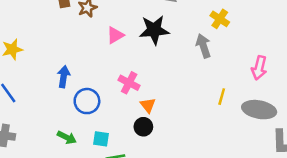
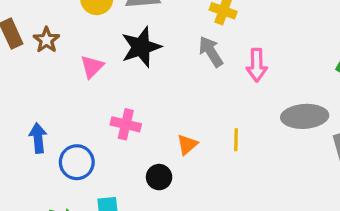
pink arrow: (259, 68) -> (257, 65), moved
yellow line: (222, 97) -> (236, 140), moved
orange triangle: (148, 105) -> (187, 145), moved, turned 42

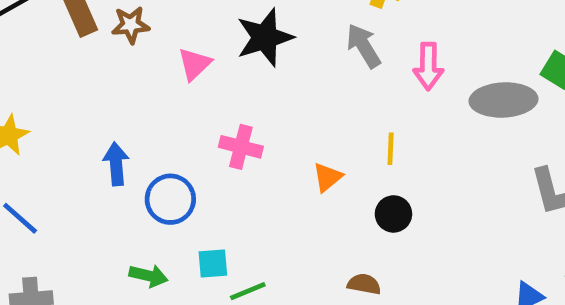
brown star: (46, 40) -> (131, 25), turned 30
gray ellipse: (305, 116) -> (503, 100), moved
yellow line: (236, 140) -> (391, 149), moved
black circle: (159, 177) -> (393, 214), moved

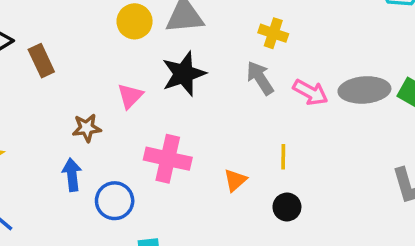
brown star: (131, 25) -> (87, 128), moved
pink arrow: (428, 66) -> (310, 92), turned -60
gray ellipse: (503, 100) -> (364, 90), moved
pink cross: (241, 147) -> (168, 159), size x1.4

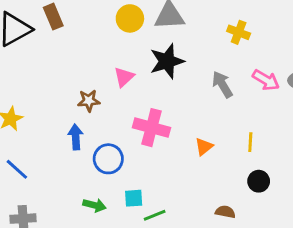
brown rectangle: (41, 61) -> (53, 17), moved
gray arrow: (260, 78) -> (222, 84), moved
yellow line: (283, 157) -> (250, 142), moved
black circle: (287, 207) -> (259, 181), moved

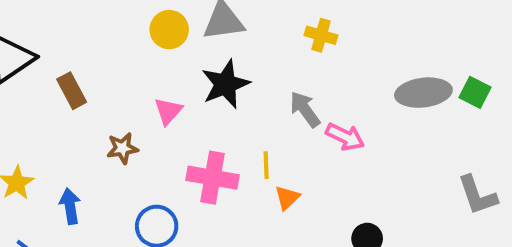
brown rectangle: (53, 17) -> (72, 91), moved
pink arrow: (266, 80) -> (345, 137), moved
blue arrow: (76, 137) -> (70, 206), moved
yellow line: (250, 142) -> (266, 165), moved

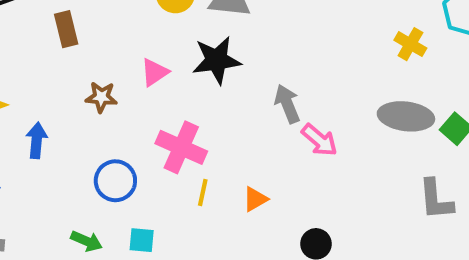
yellow cross: (321, 35) -> (410, 44), moved
yellow line: (266, 165) -> (203, 193), moved
gray L-shape: (477, 195) -> (436, 200), moved
orange triangle: (287, 198) -> (255, 199), moved

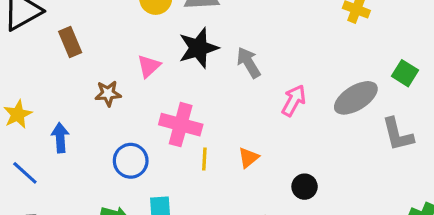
gray arrow: (287, 104) -> (249, 63), moved
gray ellipse: (406, 116) -> (356, 98), moved, turned -30
pink arrow: (319, 140) -> (294, 100), turned -92

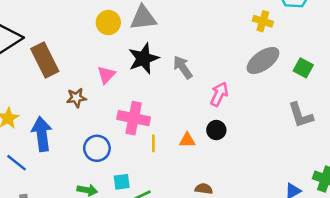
brown rectangle: (70, 42) -> (45, 60), size x1.5
gray ellipse: (356, 98) -> (263, 60), moved
blue arrow: (60, 138) -> (42, 134), size x1.5
orange triangle: (248, 158) -> (187, 140), turned 42
black circle: (305, 187) -> (216, 130), moved

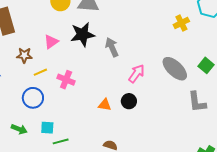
yellow cross: (263, 21) -> (181, 23), turned 35
gray ellipse: (263, 60) -> (175, 69), moved, turned 68
pink cross: (134, 118) -> (66, 80), size x0.7
yellow line: (153, 143) -> (40, 72), moved, turned 56

